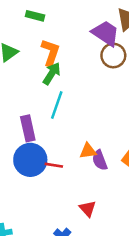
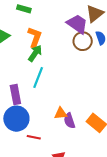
red line: (54, 165) -> (34, 137), moved

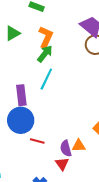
orange triangle: (61, 113) -> (79, 146), moved
purple semicircle: (69, 121) -> (66, 148), moved

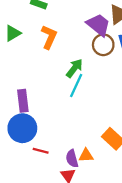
green arrow: (45, 54) -> (74, 68), moved
cyan line: (46, 79) -> (76, 86), moved

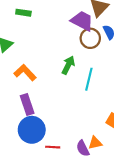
orange L-shape: (49, 37) -> (25, 73), moved, turned -55
cyan line: (76, 86) -> (89, 79), moved

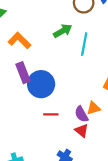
green arrow: (68, 65) -> (63, 31), turned 36
blue circle: (32, 130) -> (41, 84), moved

